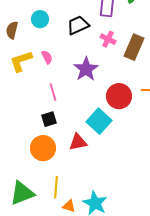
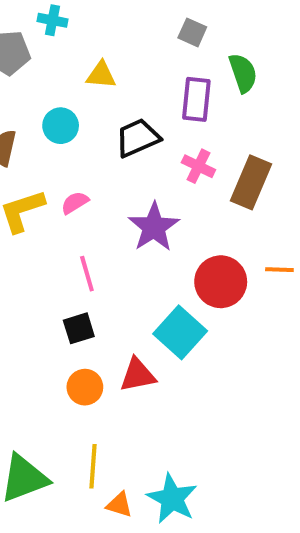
pink semicircle: (47, 57) -> (75, 203), turned -96
orange circle: (43, 148) -> (85, 387), moved, size x0.7

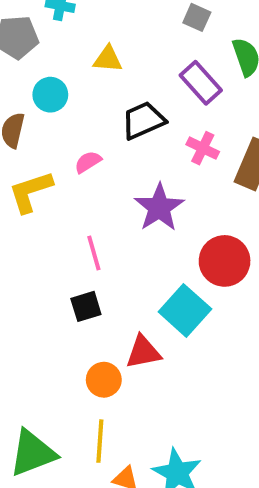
purple rectangle: (196, 99) -> (201, 83), turned -48
cyan circle: (61, 126) -> (50, 95), moved
pink semicircle: (75, 203) -> (88, 162), moved
orange circle: (85, 387) -> (104, 380), moved

